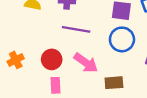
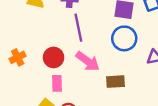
purple line: (76, 29) -> (78, 28), turned 68

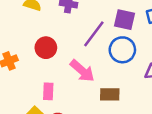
purple line: (78, 28) -> (94, 34), moved, turned 44
red circle: (54, 57) -> (46, 48), moved

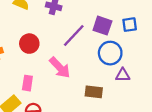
blue circle: (122, 50) -> (110, 53), moved
brown rectangle: (110, 94) -> (94, 92), moved

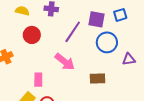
red circle: (29, 44) -> (32, 35), moved
purple triangle: (123, 75) -> (129, 59), moved

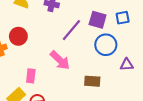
red circle: (32, 35) -> (18, 36), moved

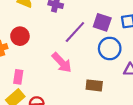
pink rectangle: (31, 76) -> (18, 77), moved

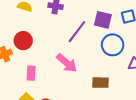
pink rectangle: (18, 77) -> (31, 73), moved

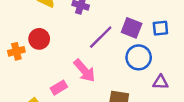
pink rectangle: (31, 73) -> (59, 88), moved, turned 48

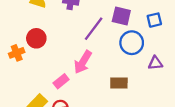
blue square: (160, 28) -> (154, 20), moved
pink arrow: (84, 71) -> (83, 62), turned 80

